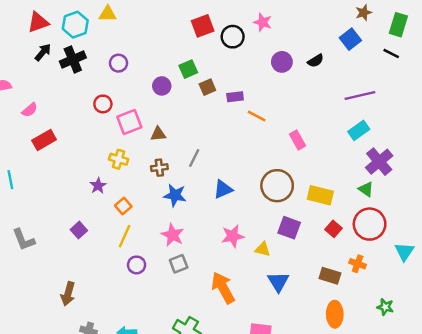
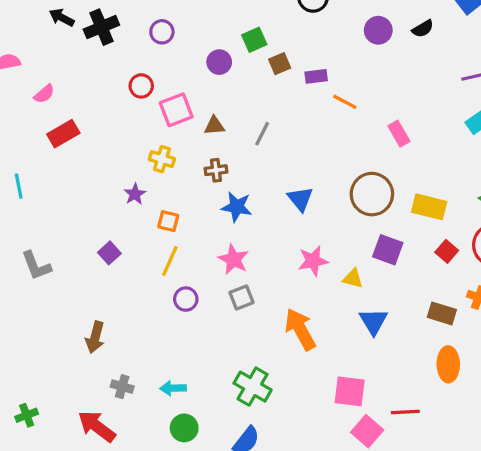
black arrow: (43, 52) -> (62, 18), turned -102
gray line: (194, 158) -> (262, 134), moved
blue triangle: (223, 189) -> (300, 199), turned -45
orange square: (123, 206) -> (168, 221), turned -35

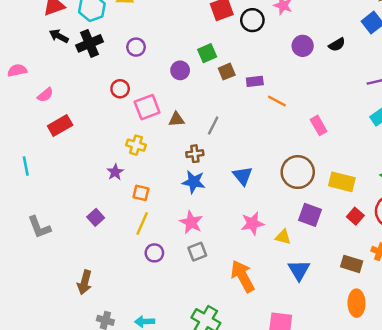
brown cross: (216, 170) -> (195, 154), moved

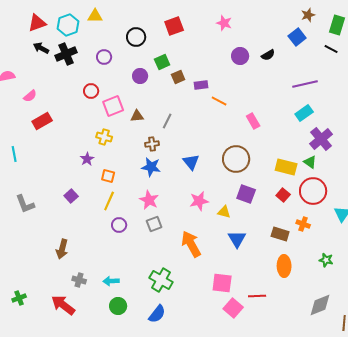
black circle: (252, 20) -> (136, 37), moved
yellow rectangle: (342, 182) -> (286, 167), moved

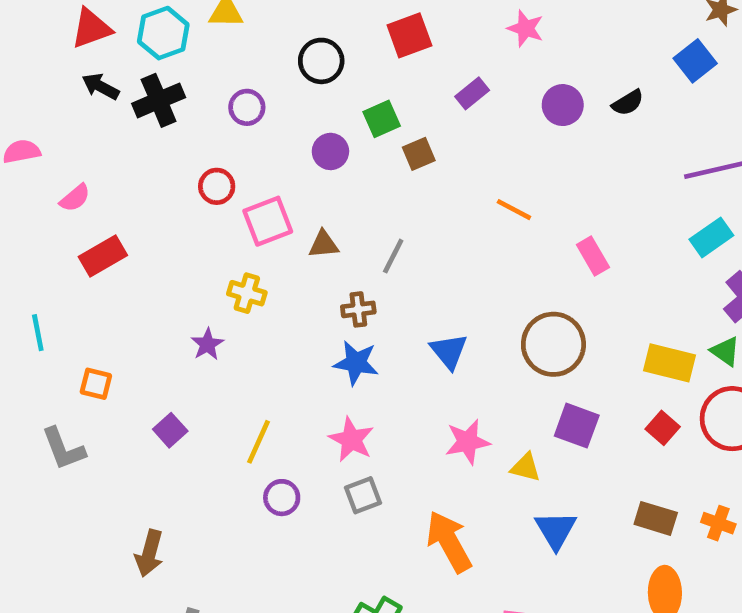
purple rectangle: (201, 85) -> (472, 93), moved, turned -32
orange square: (108, 176) -> (96, 384), moved
orange cross: (303, 224) -> (718, 523), moved

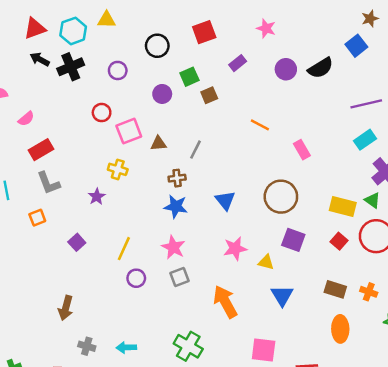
black semicircle: (628, 103) -> (320, 68), size x1.5
orange square: (96, 384) -> (37, 218), turned -35
gray L-shape: (63, 449) -> (48, 183), moved

